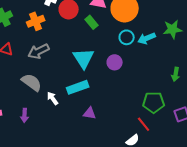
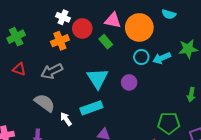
orange cross: (36, 21) -> (60, 41), moved

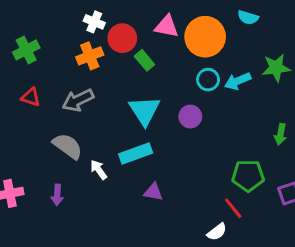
green rectangle: (106, 42) -> (144, 60), moved

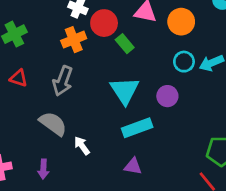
orange circle: (205, 37) -> (181, 22), size x0.7
gray arrow: (78, 100) -> (63, 81), turned -44
cyan rectangle: (136, 153) -> (137, 128), moved

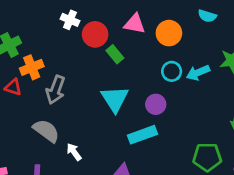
orange cross: (74, 40) -> (32, 67), moved
cyan rectangle: (137, 128) -> (143, 135), moved

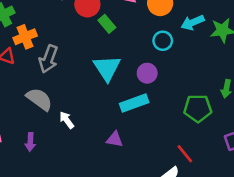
cyan arrow: (198, 73) -> (193, 23), moved
green pentagon: (207, 157) -> (198, 108), moved

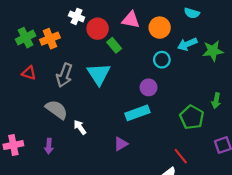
orange cross: (25, 37) -> (50, 39), moved
cyan triangle: (107, 68) -> (99, 74), moved
green pentagon: (198, 108) -> (192, 117), turned 30
purple triangle: (115, 139) -> (121, 144), turned -40

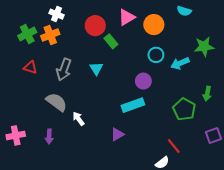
white cross: (77, 16) -> (57, 14), moved
pink triangle: (131, 20) -> (127, 17), turned -42
cyan arrow: (187, 44) -> (180, 63), moved
cyan triangle: (99, 74) -> (96, 69), size x0.6

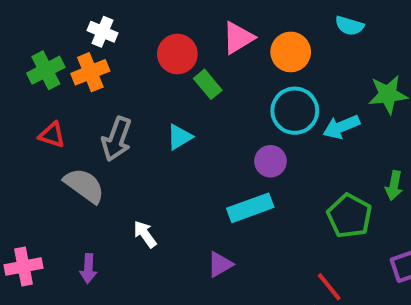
cyan circle: (156, 55) -> (295, 111), size x1.5
cyan triangle: (96, 69) -> (179, 137), turned 32
gray semicircle: (57, 102) -> (84, 186), moved

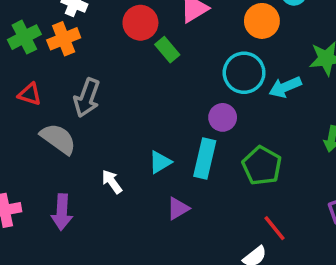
orange circle: (291, 52) -> (262, 21), moved
cyan triangle: (179, 137) -> (160, 162), moved
cyan rectangle: (250, 208) -> (205, 158), turned -57
green pentagon: (349, 216) -> (262, 166), moved
purple arrow: (88, 269) -> (62, 212), size x1.4

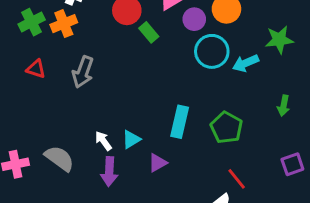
purple circle: (223, 117) -> (194, 19), moved
gray semicircle: (58, 139) -> (59, 158), moved
cyan triangle: (160, 162) -> (131, 139), moved
purple arrow: (62, 212) -> (109, 172), moved

